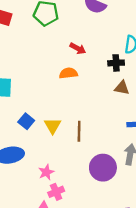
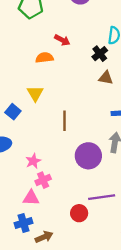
black cross: (116, 63) -> (100, 54), turned -35
orange semicircle: (68, 73) -> (44, 58), moved
yellow triangle: (53, 126) -> (35, 93), moved

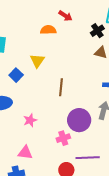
pink cross: (43, 180) -> (63, 138), moved

